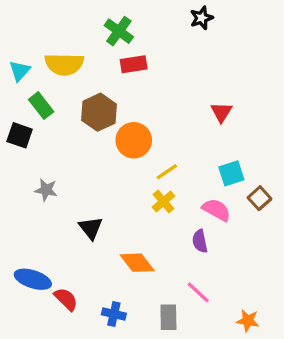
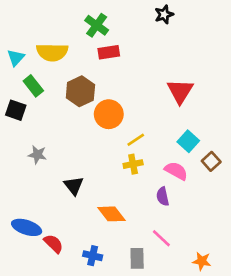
red triangle: (221, 112) -> (180, 91), size x1.5
cyan square: (231, 173) -> (188, 141), turned -30
yellow cross: (164, 201) -> (133, 164), turned 30

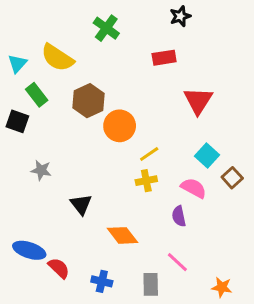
yellow semicircle: (52, 52) -> (57, 58), turned 32
red rectangle: (109, 52) -> (164, 58), moved

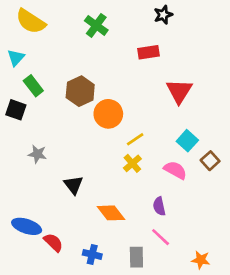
yellow semicircle: (57, 58) -> (31, 21), moved
yellow cross: (146, 181) -> (132, 163), turned -30
purple semicircle: (179, 216) -> (159, 206), moved

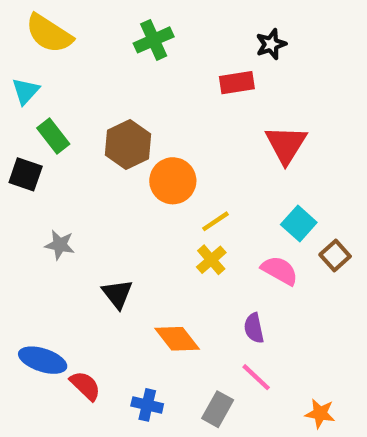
black star: (163, 15) -> (271, 44), moved
green cross: (96, 25) -> (154, 40), turned 30
gray rectangle: (136, 257) -> (218, 409), turned 30

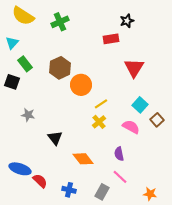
green cross: (154, 40) -> (60, 22), moved

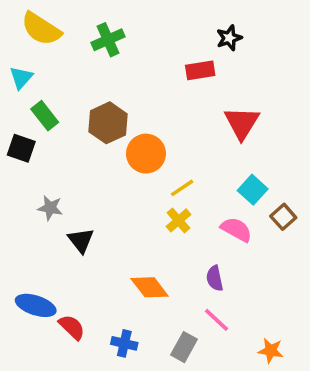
black triangle: (55, 138) -> (81, 240), moved

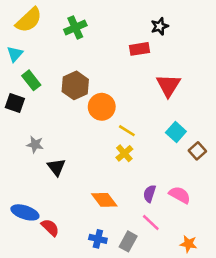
yellow semicircle: (41, 29) -> (29, 20), turned -76
yellow line: (182, 188) -> (127, 131), turned 66
pink semicircle: (236, 230) -> (180, 195), moved
purple semicircle: (215, 278) -> (150, 194), turned 30
blue cross: (124, 343) -> (98, 239), moved

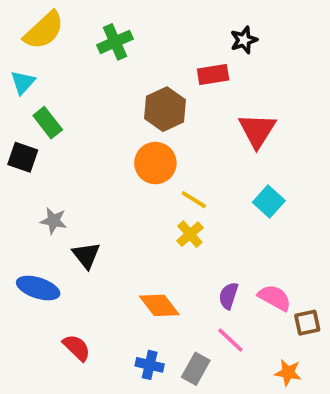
brown hexagon: (75, 85) -> (165, 109), moved
brown square: (197, 151) -> (307, 323), moved, turned 30
blue ellipse: (25, 212) -> (38, 288), moved

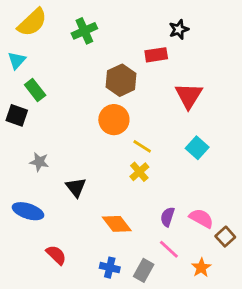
black triangle: (86, 255) -> (76, 187), moved
brown square: (307, 323) -> (225, 237), turned -30
orange star: (288, 373) -> (201, 268), moved, turned 30

